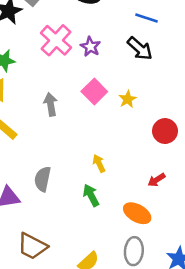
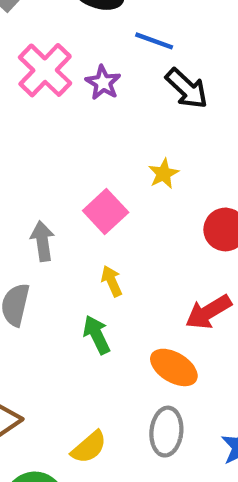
blue line: (147, 18) -> (154, 41), moved
pink square: (94, 91) -> (106, 212), moved
gray arrow: (51, 104) -> (42, 241), moved
red arrow: (157, 180) -> (208, 312), size x1.5

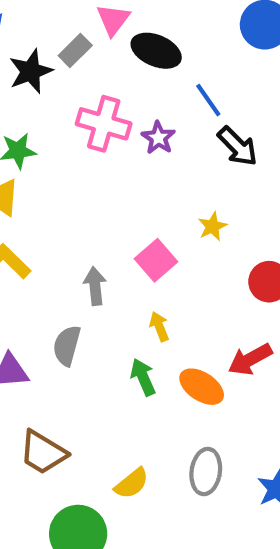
blue line: (154, 41) -> (208, 100), turned 33
pink cross: (45, 70) -> (104, 124), turned -30
orange ellipse: (174, 367) -> (202, 387), moved

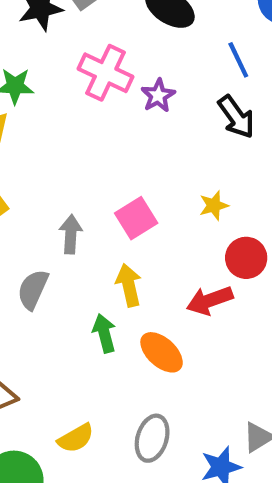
blue line: (208, 100) -> (238, 60), moved
yellow star: (212, 226) -> (214, 206), moved
yellow arrow: (159, 326) -> (129, 285), size x1.4
red arrow: (250, 359) -> (210, 300), moved

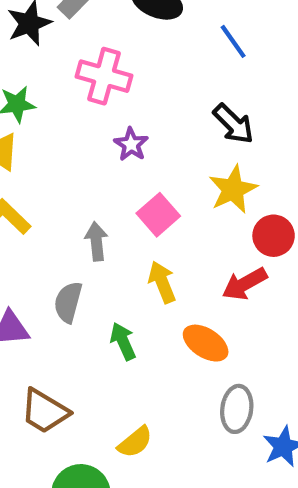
purple star: (158, 96) -> (131, 144), moved
black arrow: (236, 117) -> (233, 124), moved
yellow star: (214, 206) -> (233, 189), size x1.6
green arrow: (104, 333) -> (123, 341), moved
gray ellipse: (152, 438) -> (237, 409), moved

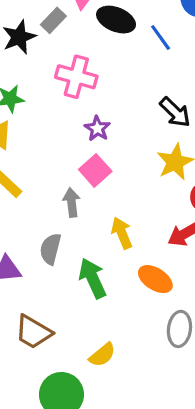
blue line: (233, 41) -> (161, 38), moved
pink square: (158, 215) -> (95, 170), moved
green arrow: (123, 341) -> (93, 278), size x1.4

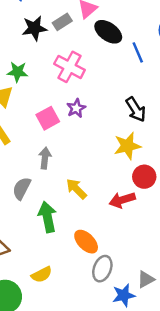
pink square: (95, 170) -> (48, 118), moved
yellow arrow: (122, 233) -> (76, 189), turned -35
orange ellipse: (155, 279) -> (86, 242), moved

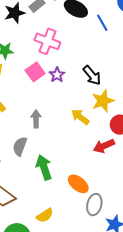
black arrow: (136, 109) -> (92, 75), moved
pink square: (48, 118) -> (35, 72), moved
yellow arrow: (76, 189) -> (80, 117), moved

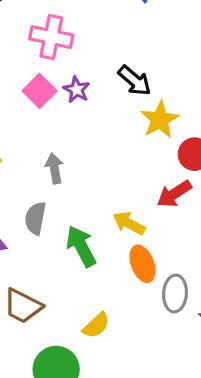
yellow arrow: (80, 117) -> (129, 223), moved
orange ellipse: (78, 184) -> (143, 264), turned 40

